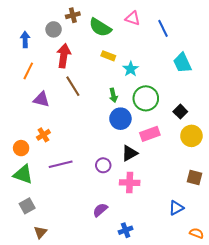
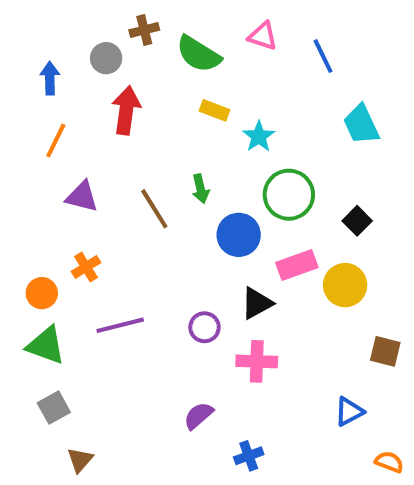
brown line: (73, 86) -> (154, 209), moved
green arrow: (113, 95) -> (200, 189), moved
yellow circle: (191, 136) -> (345, 285), moved

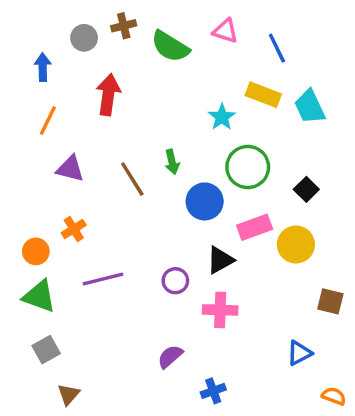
gray circle: (106, 58) -> (84, 38), moved
yellow rectangle: (215, 110) -> (263, 95), moved, size x1.4

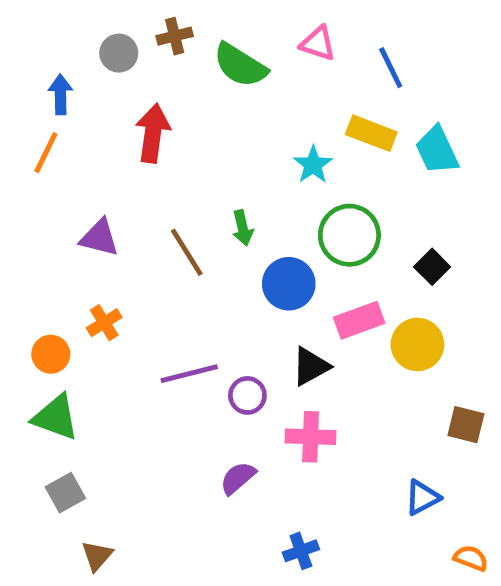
orange line: (48, 120) -> (46, 153), moved
purple line: (103, 279) -> (189, 374), moved
purple semicircle: (170, 356) -> (238, 478), moved

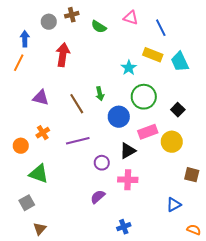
green semicircle: (240, 65) -> (99, 27), size x0.7
purple line: (189, 374) -> (78, 141), moved
green triangle: (56, 417) -> (39, 174), moved

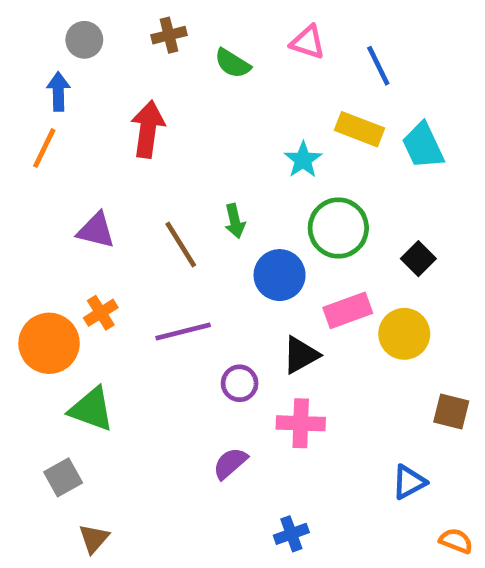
gray circle: (49, 22) -> (84, 40), moved
orange circle: (21, 146) -> (49, 343), size x1.6

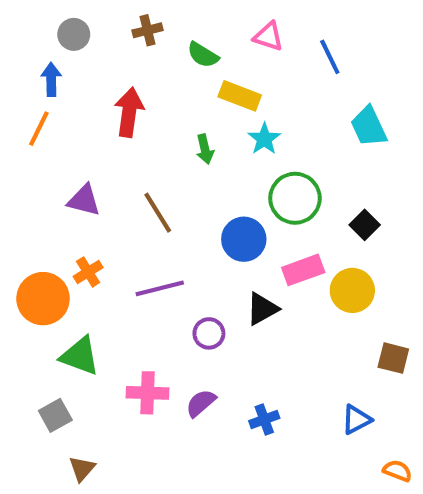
yellow rectangle: (360, 129) -> (240, 96), moved
green arrow: (235, 221) -> (205, 149), moved
pink cross: (301, 423) -> (147, 393), moved
blue cross: (291, 534) -> (264, 419), moved

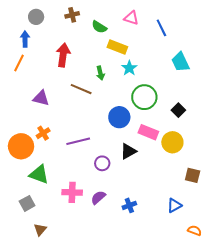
brown line: (158, 213) -> (81, 89), moved, turned -35
pink rectangle: (303, 270) -> (148, 132), turned 42

